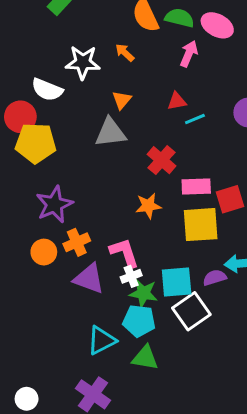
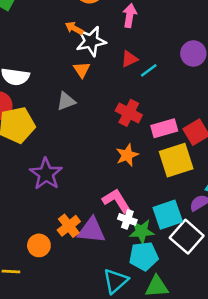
white star: (83, 62) -> (91, 41), moved
gray triangle: (111, 133) -> (66, 101), moved, size x0.7
orange cross: (77, 242) -> (69, 226), moved
orange circle: (44, 252) -> (39, 245), moved
white cross: (131, 276) -> (127, 219), turned -36

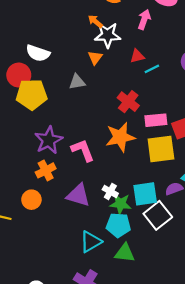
orange star: (127, 155) -> (120, 137), size x1.5
pink L-shape: (117, 201) -> (83, 150), moved
orange cross: (69, 226) -> (46, 170), moved

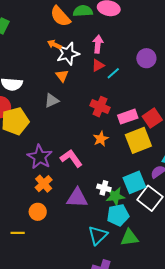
pink arrow: (144, 19) -> (98, 44), moved
orange star: (120, 137) -> (101, 139), size x0.6

